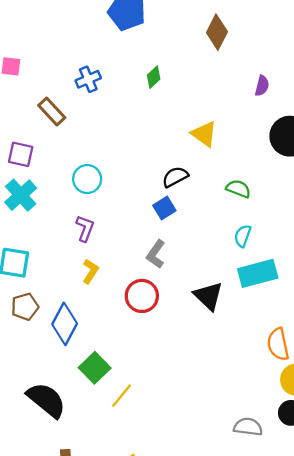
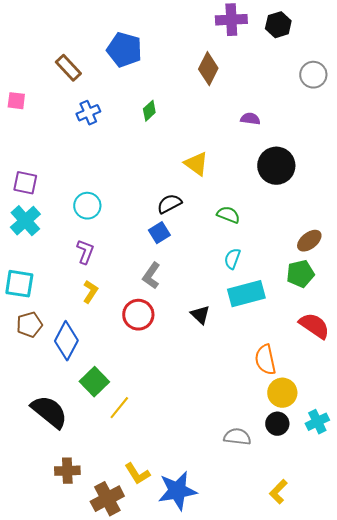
purple semicircle: (262, 86) -> (250, 119), turned -96
brown rectangle: (52, 111) -> (68, 68), moved
black triangle: (208, 296) -> (200, 315), size x0.7

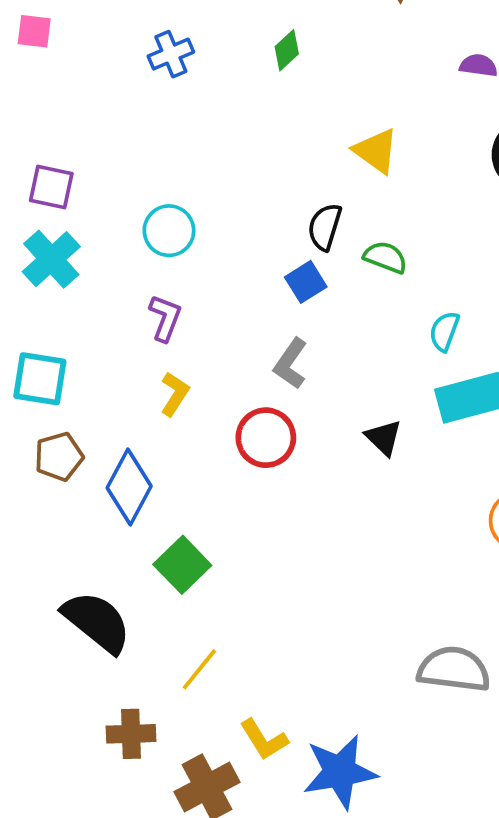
black semicircle: (169, 204) -> (325, 227), turned -45
green semicircle: (228, 215) -> (385, 257), moved
yellow line: (119, 408) -> (199, 669), moved
gray semicircle: (237, 437) -> (454, 669), size x1.4

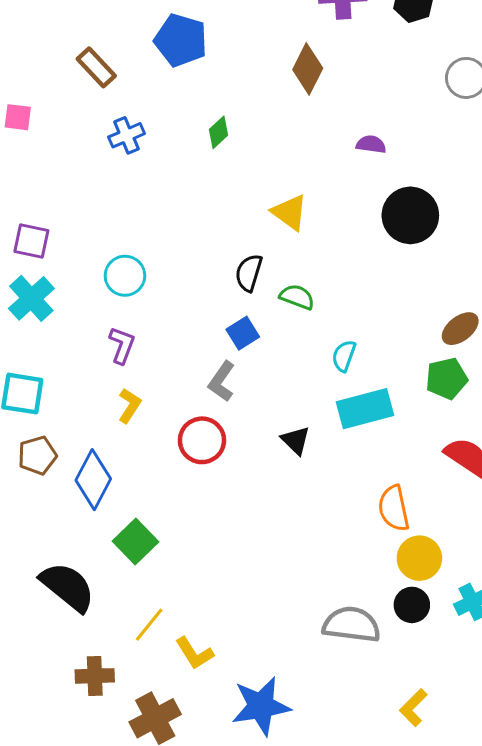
blue square: (306, 282) -> (243, 333), moved
yellow L-shape: (264, 740) -> (194, 653), moved

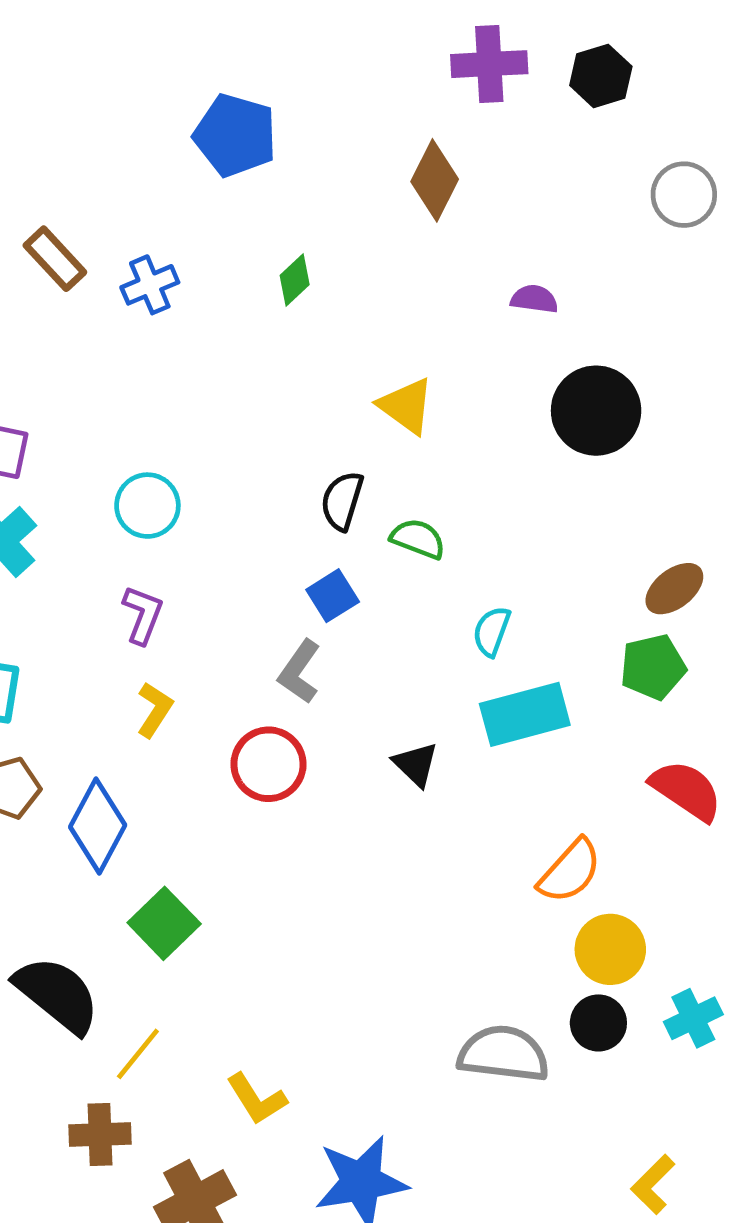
brown rectangle: (96, 67) -> (55, 259), moved
orange semicircle: (394, 508) -> (570, 871), turned -126
yellow line: (149, 625) -> (138, 1054), moved
yellow L-shape: (413, 708) -> (653, 1184), moved

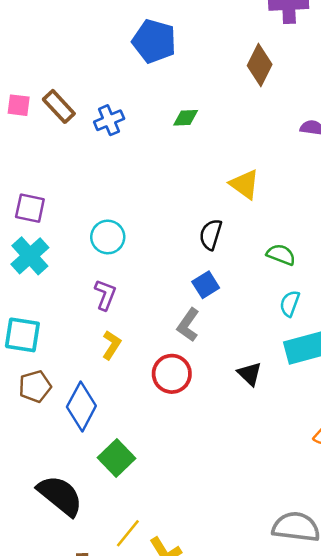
green diamond: (295, 280) -> (186, 118), turned 40
green semicircle: (418, 539) -> (281, 255), moved
yellow line: (138, 1054) -> (128, 533), moved

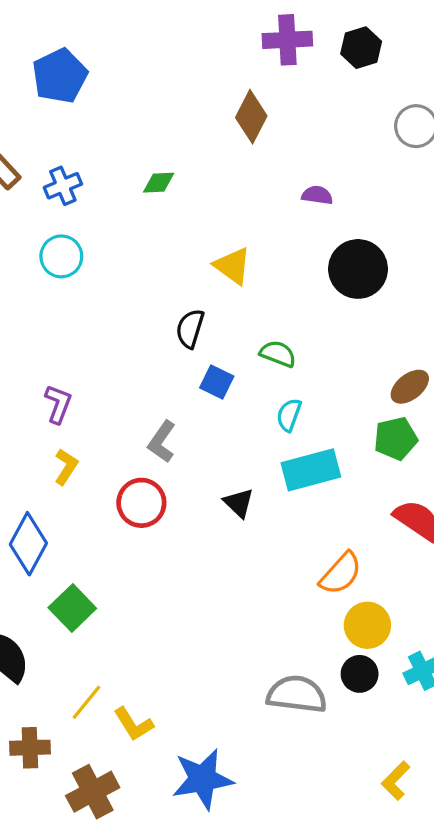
blue pentagon: (154, 41) -> (60, 76), moved, turned 30
cyan circle: (108, 237) -> (61, 256), moved
blue square: (206, 285) -> (217, 382), moved, turned -32

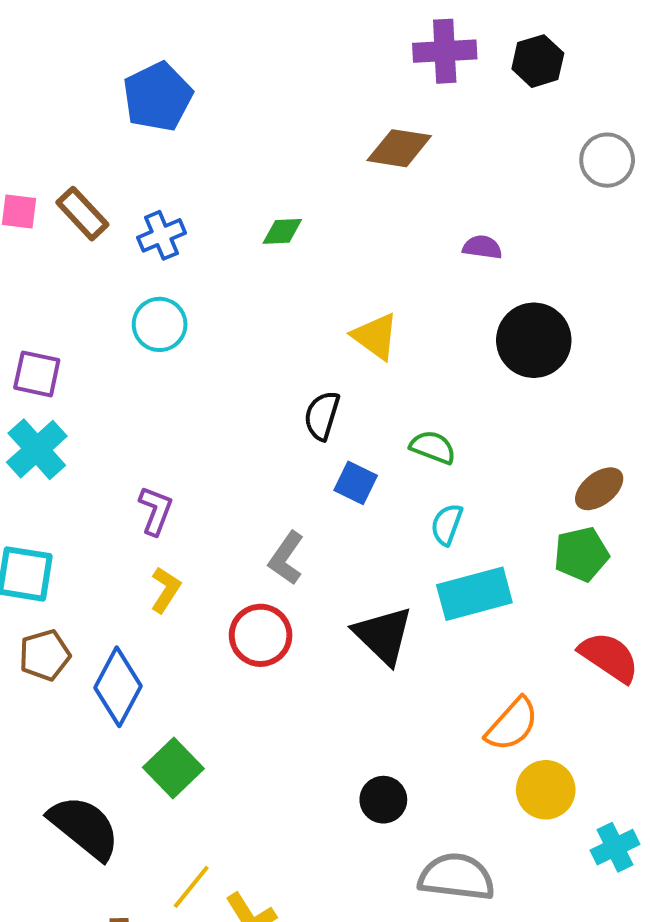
brown diamond: (251, 117) -> (399, 148), turned 72
black triangle: (239, 503) -> (383, 635), size x1.6
black circle: (360, 674) -> (383, 800), moved

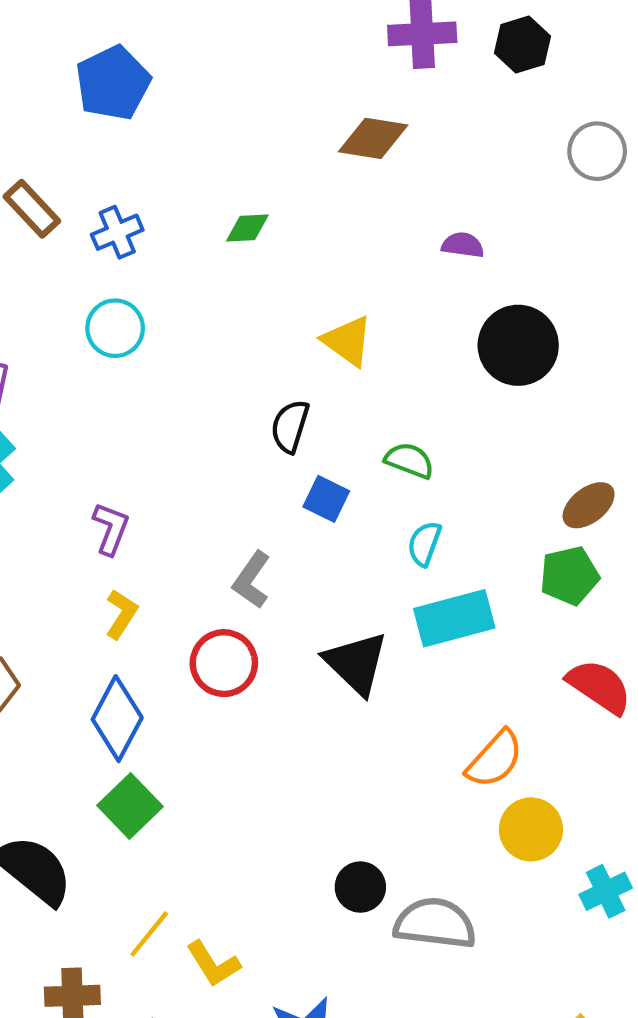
blue diamond: (118, 687) -> (117, 719), moved
black circle: (383, 800) -> (360, 887), moved

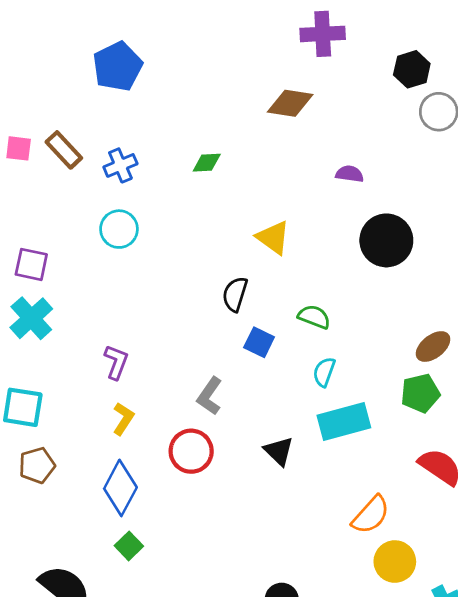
black hexagon: (522, 45) -> (412, 69), moved
black triangle: (356, 663) -> (279, 451), size x0.7
green square: (130, 806) -> (129, 546), size x0.7

